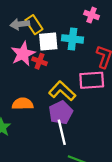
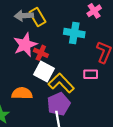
pink cross: (92, 15) -> (94, 11), turned 32
white square: (48, 42) -> (44, 72), moved, turned 30
pink rectangle: (92, 80) -> (91, 74), size x0.6

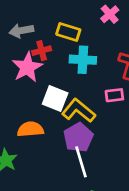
yellow rectangle: (37, 17) -> (68, 32), moved, turned -36
cyan cross: (74, 33) -> (83, 60), moved
red cross: (41, 53) -> (42, 51), moved, turned -32

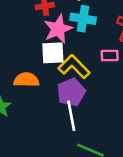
pink star: (27, 67) -> (58, 29), moved
white square: (55, 98) -> (53, 53), turned -30

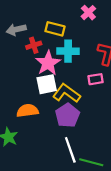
white line: (71, 116) -> (70, 150), moved

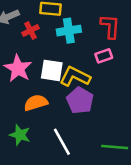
pink star: (48, 63) -> (18, 68), moved
white square: (47, 84) -> (52, 70), turned 30
white line: (70, 150) -> (62, 142), moved

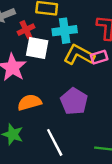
white square: (52, 70) -> (37, 48), moved
yellow L-shape: (75, 77) -> (79, 55), moved

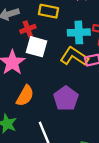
cyan cross: (65, 31) -> (79, 32), moved
orange semicircle: (29, 102) -> (25, 96), turned 130

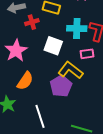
white square: (36, 47) -> (53, 46), moved
yellow L-shape: (74, 56) -> (70, 70), moved

